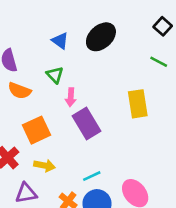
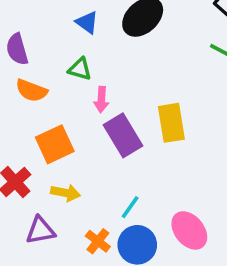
green triangle: (55, 75) -> (80, 69), turned -30
yellow rectangle: (138, 104) -> (171, 123), moved
cyan line: (92, 176) -> (130, 207), turned -30

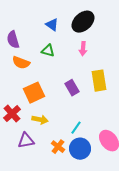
pink arrow: (101, 100) -> (83, 49), moved
purple rectangle: (123, 135) -> (72, 88), size x0.7

